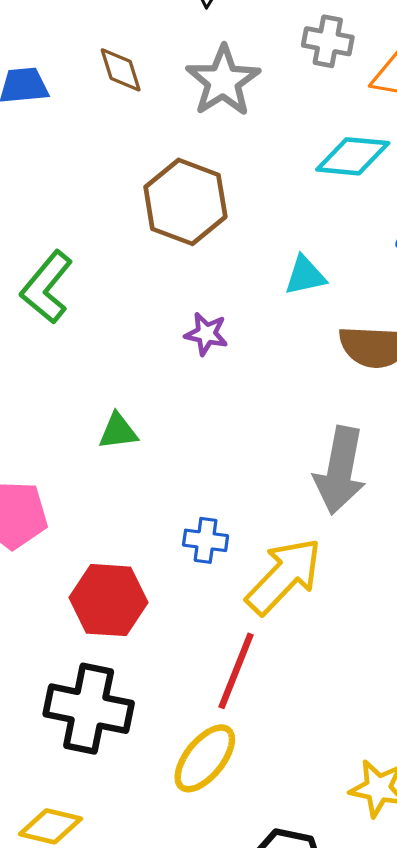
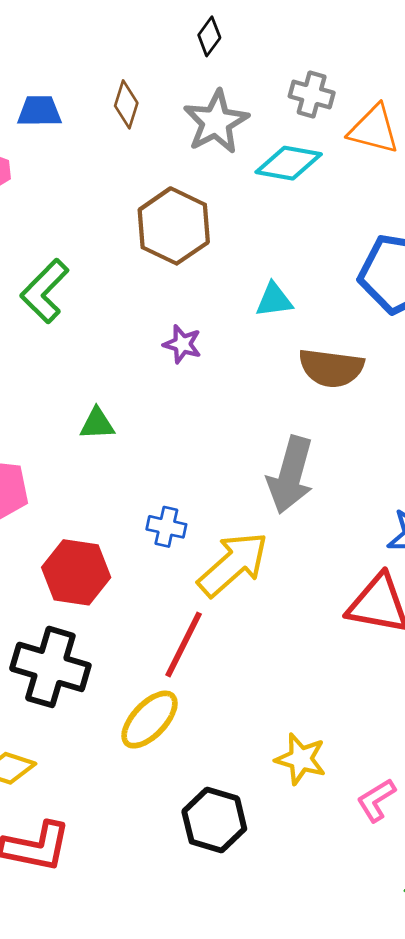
brown diamond: (121, 70) -> (126, 104), turned 30
cyan diamond: (353, 156) -> (289, 163), moved

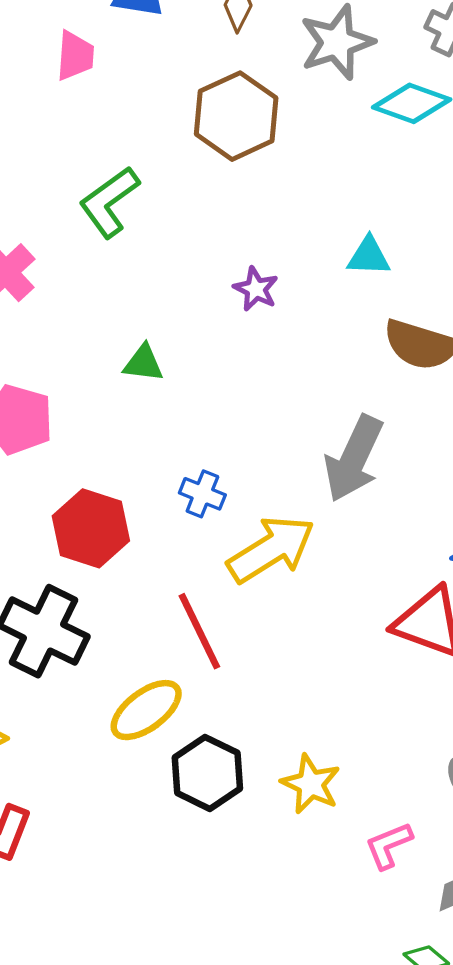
brown hexagon: (174, 226) -> (236, 116), moved
red line: (184, 645) -> (199, 631), turned -62
black hexagon: (214, 820) -> (207, 773), moved

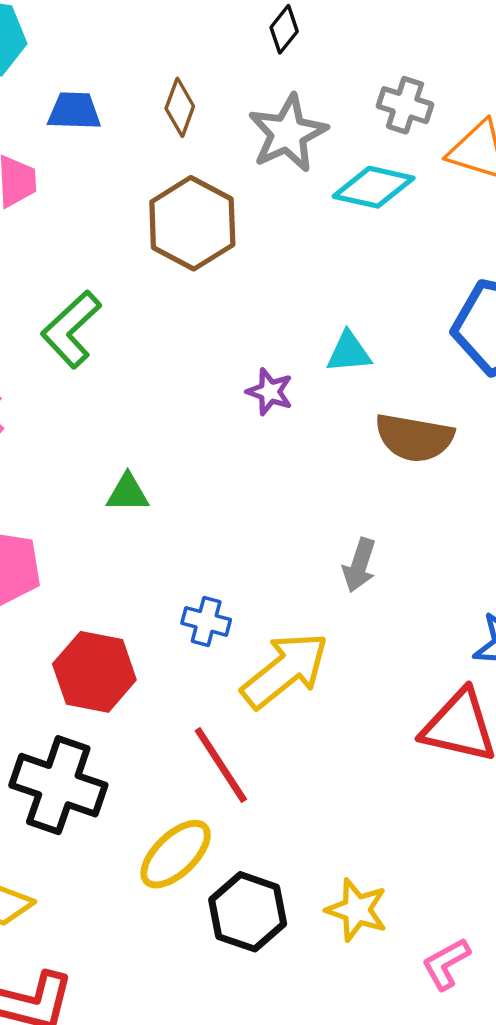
purple star: (256, 289) -> (270, 392), moved
gray arrow: (354, 459) -> (359, 565), size x0.6

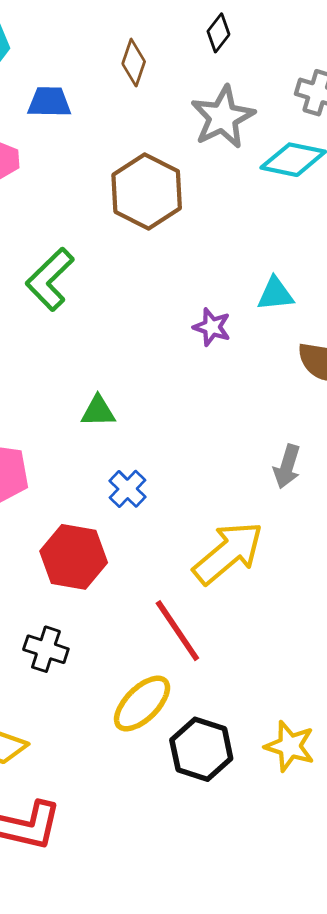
brown diamond: (180, 107) -> (134, 63), moved
blue cross: (206, 621) -> (128, 489), moved, turned 30
black cross: (58, 785) -> (46, 649), size x0.6

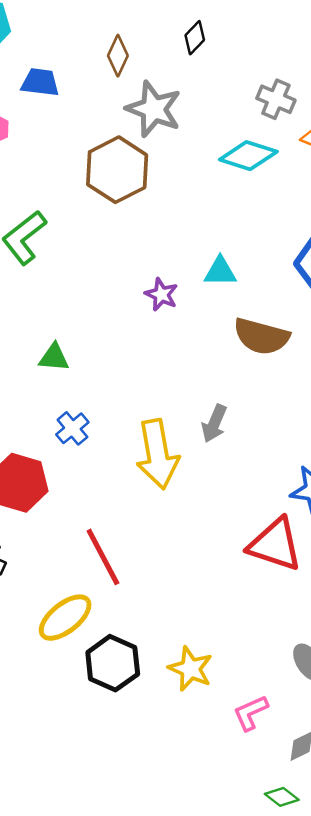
gray star: (223, 117) -> (154, 109), moved, turned -30
yellow arrow: (228, 553) -> (157, 454), moved, turned 114

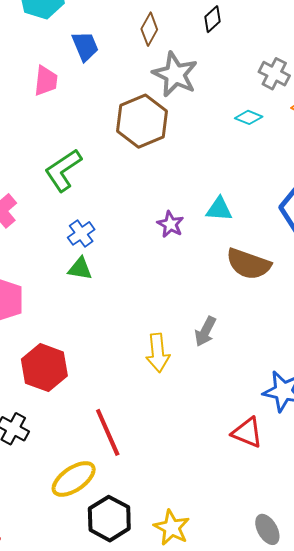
blue trapezoid: (40, 82) -> (85, 46), turned 56
cyan diamond: (248, 156) -> (249, 117), size x0.6
blue cross: (72, 428) -> (81, 233), moved
yellow arrow: (157, 454) -> (158, 353), size x0.7
red triangle: (275, 545) -> (247, 433), size x0.7

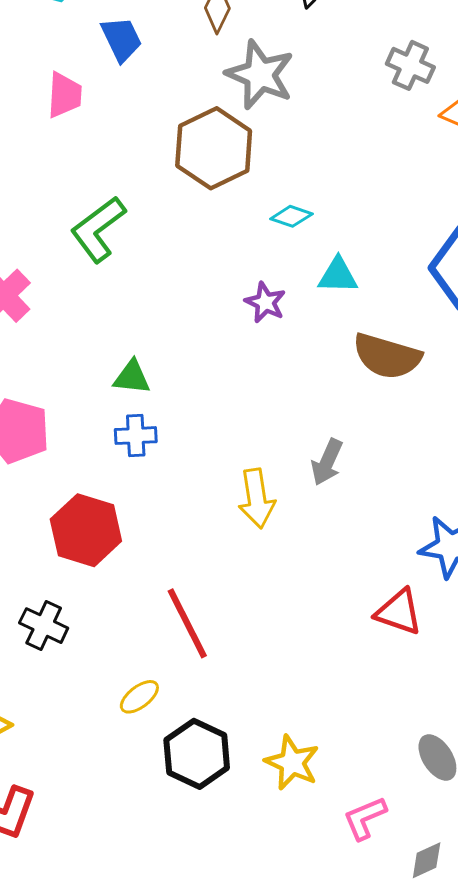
cyan diamond: (249, 117) -> (291, 216), moved
blue cross: (81, 233) -> (136, 436), moved, turned 36
yellow ellipse: (74, 479) -> (139, 697), size x0.6

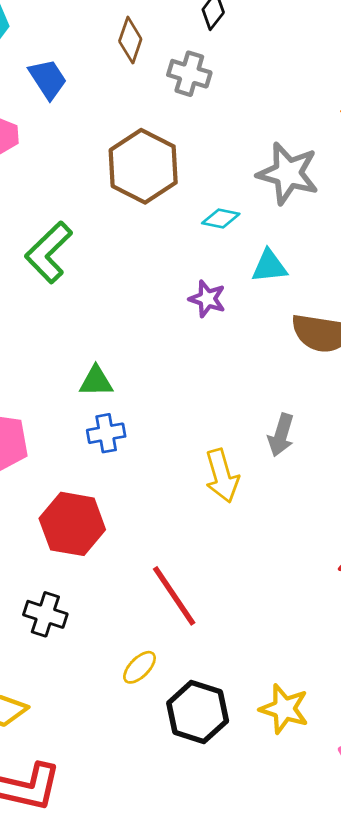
gray cross: (410, 65) -> (189, 74), moved
gray star: (260, 75) -> (288, 173), moved

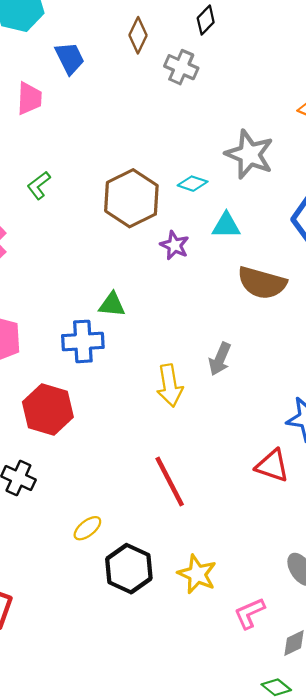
brown hexagon: (143, 166) -> (131, 198), moved
green L-shape: (49, 252) -> (39, 185), moved, size x0.6
green triangle: (96, 381) -> (112, 305), moved
blue cross: (106, 433) -> (83, 341), size x1.4
red line: (174, 596) -> (170, 481), moved

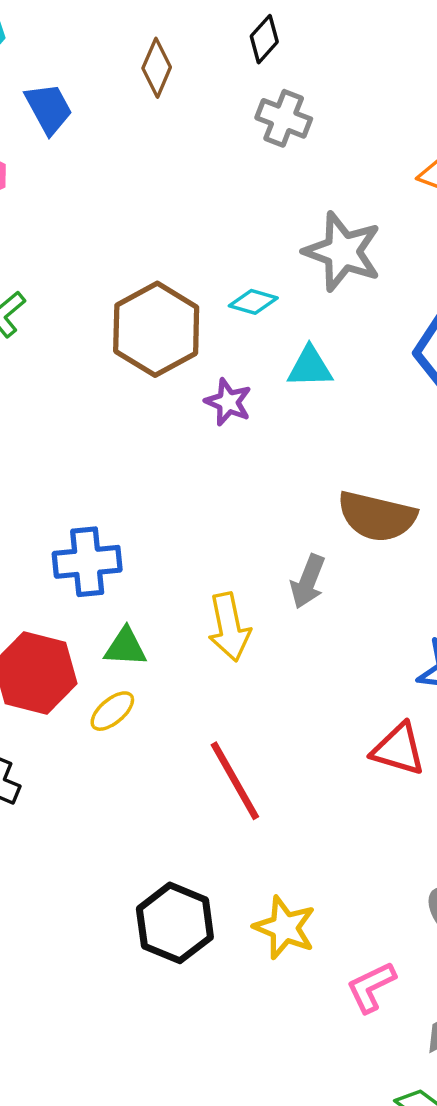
gray cross: (181, 67) -> (284, 118), moved
brown semicircle: (262, 283) -> (377, 516), moved
green triangle: (112, 305) -> (125, 647), moved
yellow ellipse: (87, 528) -> (112, 711), moved

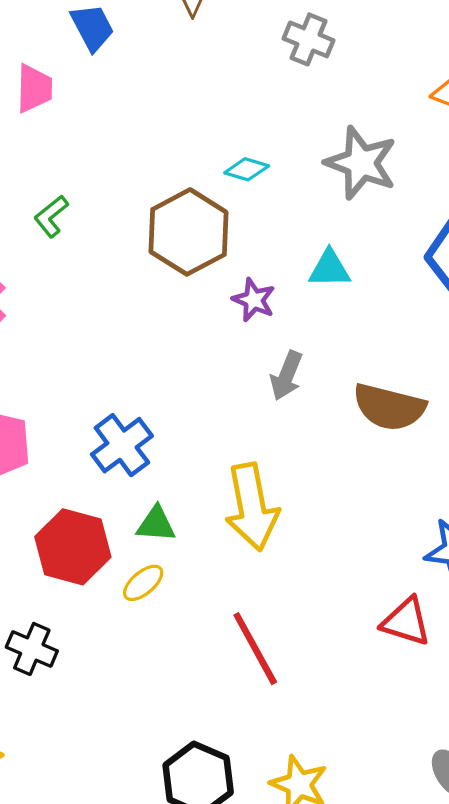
cyan diamond: (253, 302) -> (247, 169), moved
blue cross: (87, 562) -> (122, 445), turned -32
gray arrow: (308, 581) -> (286, 376), moved
yellow arrow: (229, 627) -> (252, 507), size x1.4

